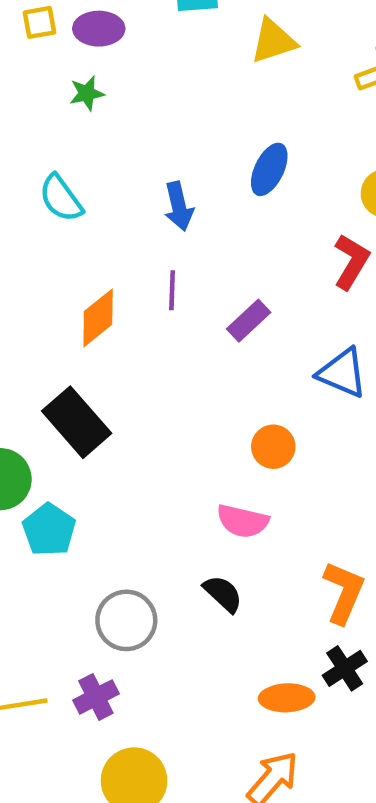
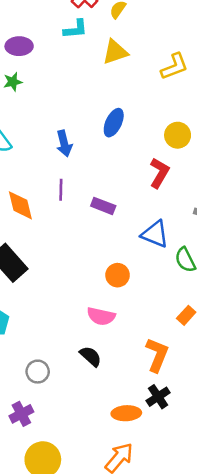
orange diamond: (98, 318) -> (20, 205), turned -64
purple rectangle: (249, 321) -> (103, 206), turned 65
gray circle: (126, 620) -> (38, 372), size x0.7

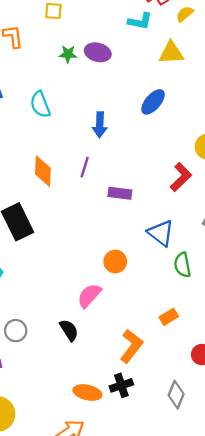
purple ellipse: (19, 46) -> (98, 52), moved
blue ellipse: (114, 123) -> (153, 102), moved
purple rectangle: (103, 206) -> (120, 193), turned -30
pink semicircle: (101, 316) -> (89, 296), turned 104

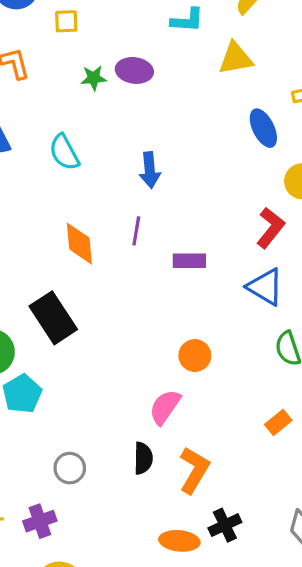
blue ellipse: (153, 102) -> (263, 128), moved, turned -60
blue triangle: (161, 233) -> (265, 287), moved
black semicircle: (69, 330) -> (143, 458), turned 40
orange L-shape: (131, 346) -> (194, 470), moved

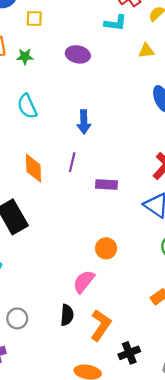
yellow triangle: (236, 58) -> (146, 51), size x0.7
green star: (94, 78) -> (25, 57), moved
black cross: (225, 525) -> (129, 353), moved

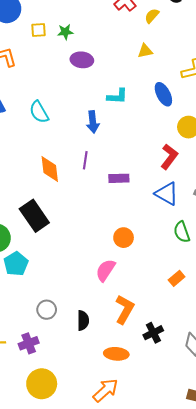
cyan L-shape: (116, 23) -> (117, 96), moved
green star: (25, 57) -> (65, 32), moved
black semicircle: (67, 315) -> (83, 320), moved

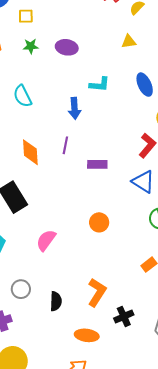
green star: (65, 32) -> (31, 46), moved
pink semicircle: (105, 270) -> (46, 240), moved

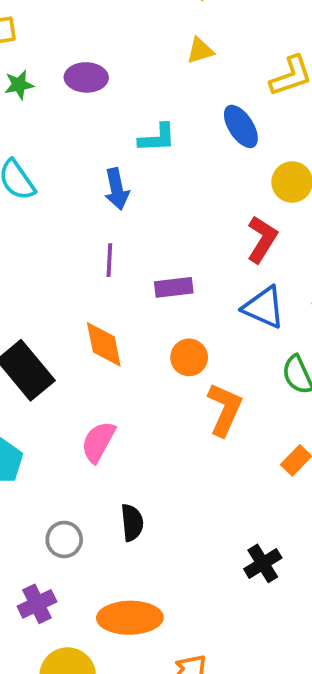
orange diamond: (30, 152) -> (104, 344), moved
orange circle: (99, 222) -> (189, 357), moved
orange L-shape: (97, 292) -> (225, 409), moved
black semicircle: (56, 301) -> (132, 523), moved
orange ellipse: (87, 335) -> (130, 618), moved, size x1.4

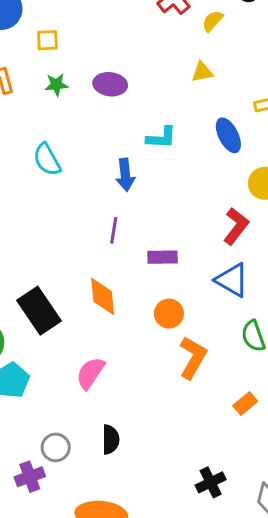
purple cross: (37, 604) -> (30, 477), moved

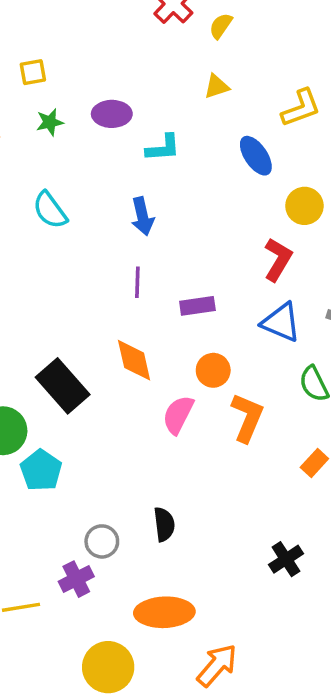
cyan L-shape: (161, 138) -> (163, 148), moved
pink semicircle: (90, 373) -> (178, 415), moved

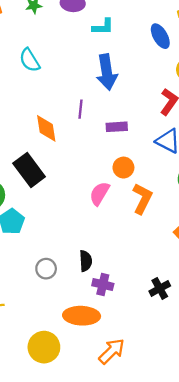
blue arrow: (142, 216) -> (107, 72), moved, size x1.5
orange diamond: (134, 360) -> (46, 128), moved
purple cross: (76, 579) -> (103, 285), moved, turned 36

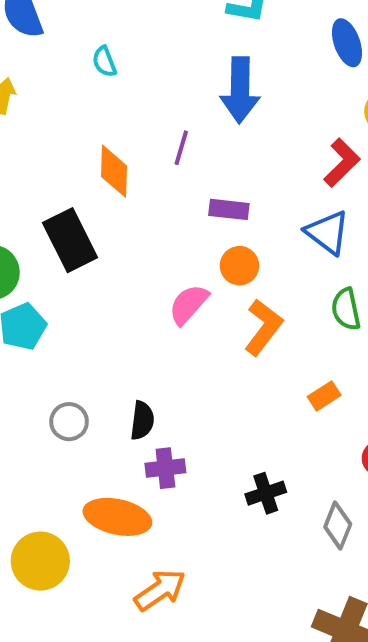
cyan semicircle: (30, 60) -> (104, 62), moved, size x0.7
purple rectangle: (117, 127) -> (229, 209), moved
purple cross: (103, 285) -> (165, 468), turned -30

